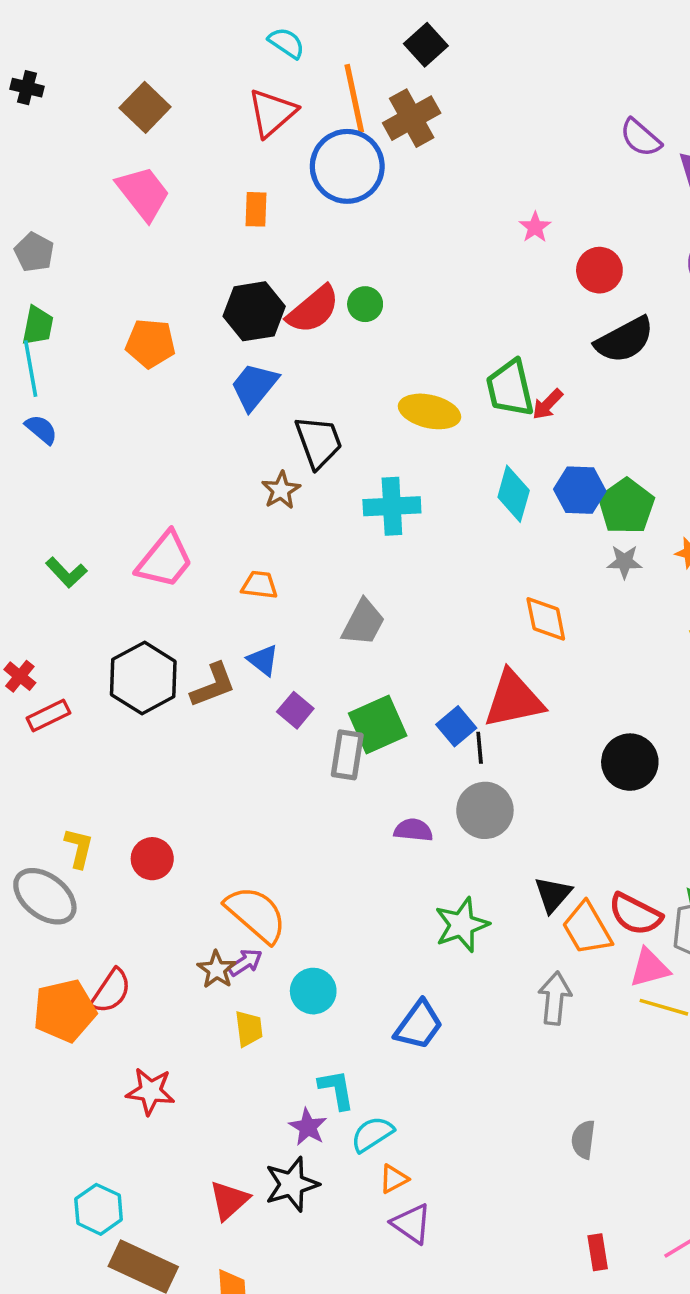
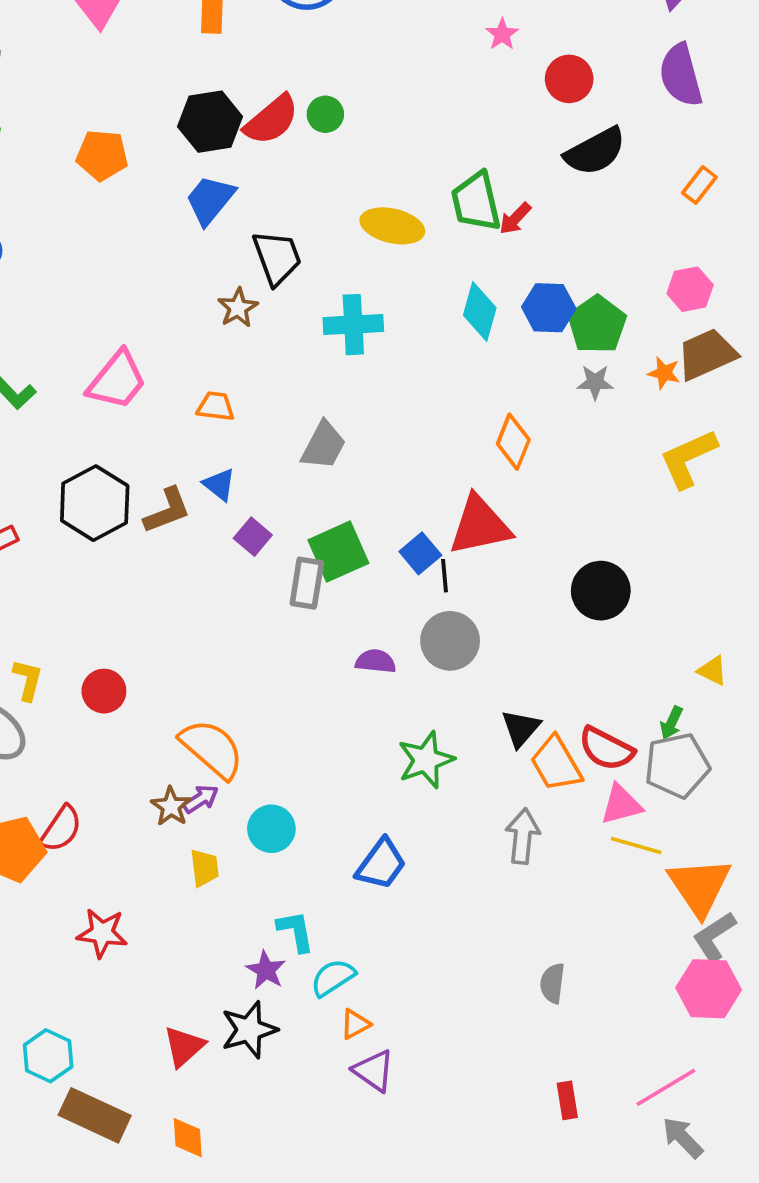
orange diamond: (546, 619) -> (513, 442), turned 33

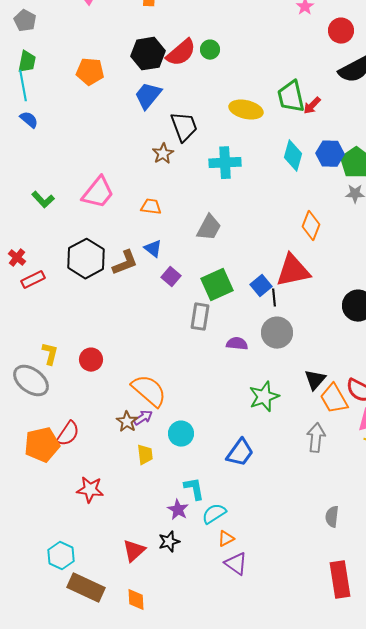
gray rectangle: (307, 583) -> (200, 317), moved
black star: (249, 1030) -> (169, 542), size x0.7
red rectangle: (567, 1100) -> (340, 580), size x1.8

